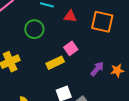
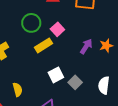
green circle: (34, 29) -> (31, 23), moved

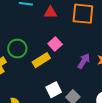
green circle: (31, 23) -> (17, 48), moved

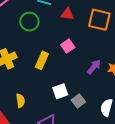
green circle: (17, 48) -> (29, 22), moved
yellow rectangle: (41, 60) -> (42, 60), moved, turned -42

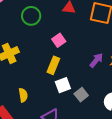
pink square: (68, 46) -> (59, 40), moved
yellow rectangle: (42, 60) -> (53, 65), moved

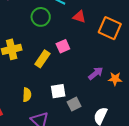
yellow rectangle: (53, 65) -> (42, 59), moved
yellow semicircle: (23, 95) -> (27, 95), moved

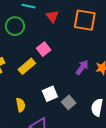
red triangle: (79, 17) -> (52, 16), turned 48
yellow rectangle: (42, 59) -> (27, 66), turned 30

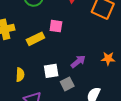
pink square: (44, 49) -> (56, 26), turned 32
purple arrow: (82, 67) -> (78, 61), moved

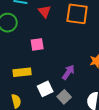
yellow rectangle: (35, 39) -> (22, 72), moved, turned 36

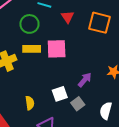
pink square: (37, 44) -> (57, 49), size x1.5
yellow rectangle: (22, 72) -> (32, 49), moved

